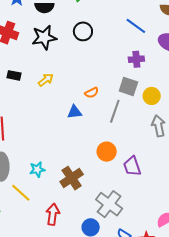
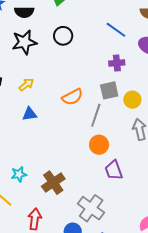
gray square: (128, 87) -> (109, 90), turned -30
orange semicircle: (92, 93) -> (72, 97), size x1.5
blue triangle: (75, 112) -> (30, 114), moved
orange circle: (107, 152) -> (99, 145), moved

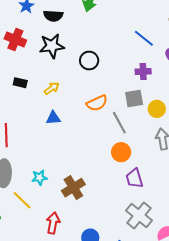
black circle: (63, 36) -> (89, 61), moved
gray line: (96, 115) -> (119, 123), turned -50
gray cross: (91, 208) -> (139, 215), moved

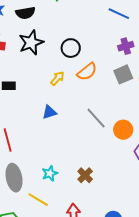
yellow arrow: (52, 88) -> (57, 78), moved
orange semicircle: (97, 103) -> (87, 72), moved
gray line: (119, 123) -> (96, 118), moved
brown cross: (73, 188) -> (85, 175), size x0.7

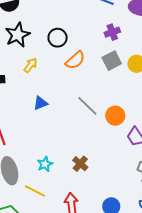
yellow arrow: (57, 78) -> (30, 65), moved

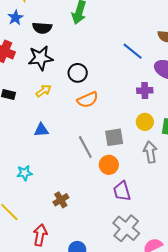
purple cross: (112, 32) -> (145, 90), moved
gray square: (112, 61) -> (114, 137), moved
cyan star: (45, 164) -> (25, 173), moved

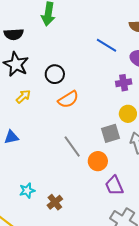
black star: (41, 58) -> (16, 64), turned -30
blue triangle: (41, 130) -> (11, 137), moved
gray square: (114, 137) -> (110, 133), moved
cyan star: (25, 173) -> (27, 191), moved

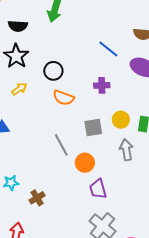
purple cross: (124, 83) -> (102, 85), moved
orange semicircle: (68, 99) -> (63, 98), turned 45
gray square: (110, 133) -> (93, 128), moved

